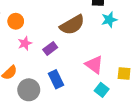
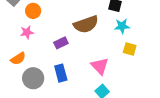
pink star: (25, 43) -> (27, 32), moved
yellow square: (124, 74) -> (130, 49), moved

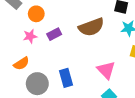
purple rectangle: (61, 43) -> (54, 34), moved

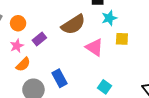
orange semicircle: (21, 63) -> (23, 64), moved
pink triangle: (106, 70) -> (94, 47), moved

